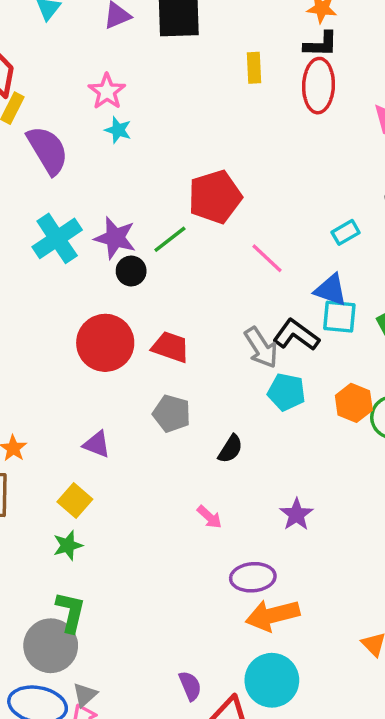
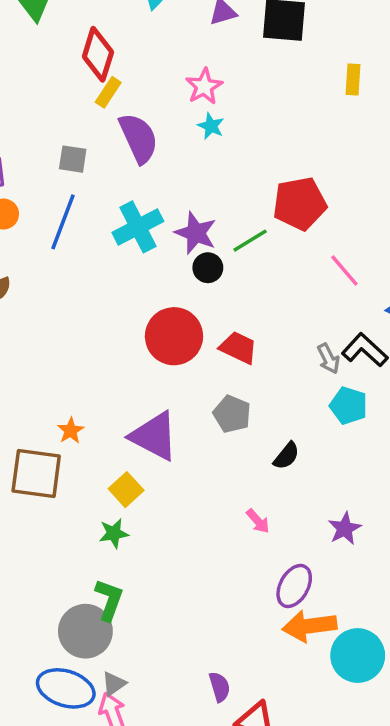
gray arrow: (261, 348) -> (328, 359), size x0.7
purple triangle: (97, 444) -> (154, 436), size x1.8
purple ellipse: (253, 577) -> (294, 586), turned -63
cyan circle: (272, 680) -> (358, 656), moved

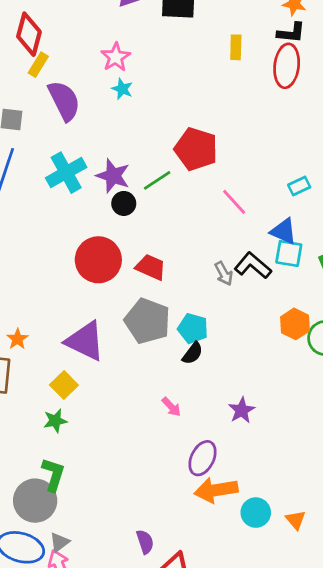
red pentagon: (300, 204) -> (196, 149), turned 30
cyan pentagon: (349, 406) -> (193, 328), moved
gray pentagon: (232, 414) -> (147, 321), size x1.5
cyan circle: (358, 656) -> (256, 513), size x0.7

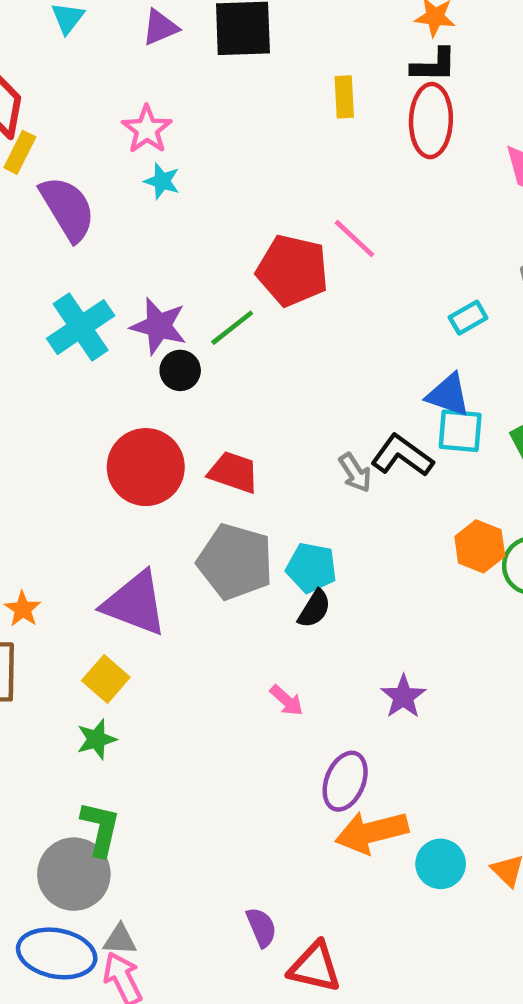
pink line: (234, 202) -> (354, 239), moved
gray triangle: (60, 542) -> (120, 940), turned 45

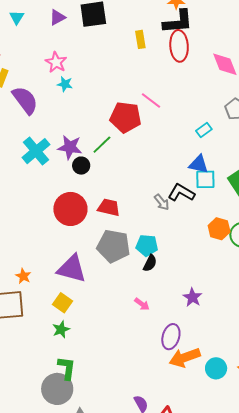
black L-shape: (434, 65) -> (178, 22), size x1.5

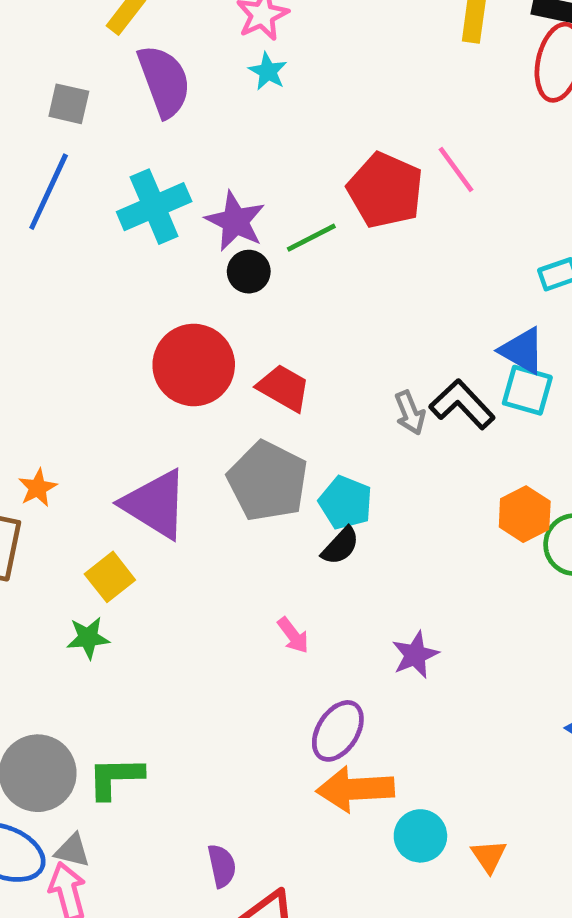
green L-shape: (67, 368) -> (115, 778), moved, turned -115

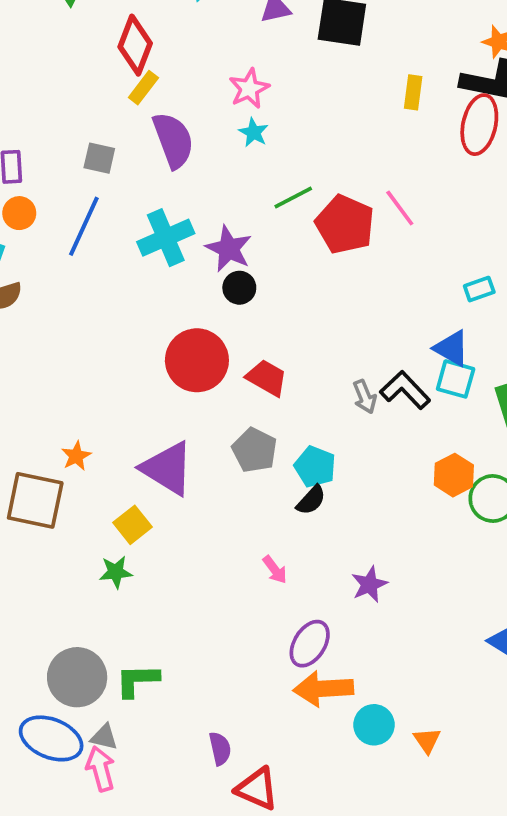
green line: (311, 238) -> (293, 198), moved
gray pentagon: (268, 481) -> (255, 450), size x0.7

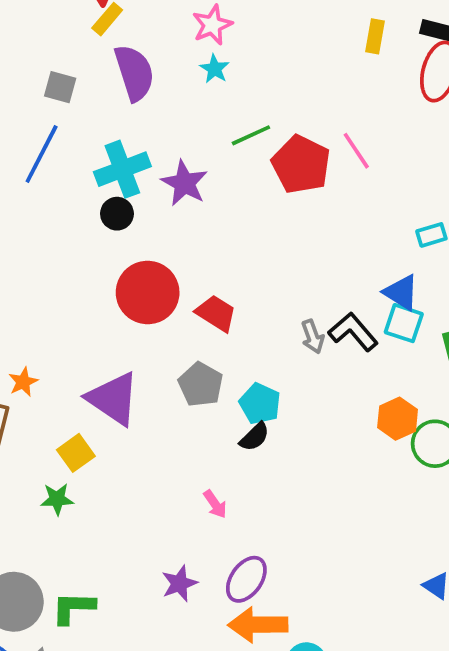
black circle: (239, 288) -> (117, 214), moved
purple star: (369, 584) -> (179, 583), moved

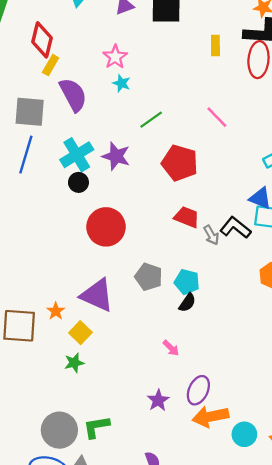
gray square: (60, 87) -> (30, 112), size x1.6
red pentagon: (301, 164) -> (180, 163), moved
red trapezoid: (216, 313) -> (187, 217), moved
orange star: (23, 382) -> (56, 311), moved

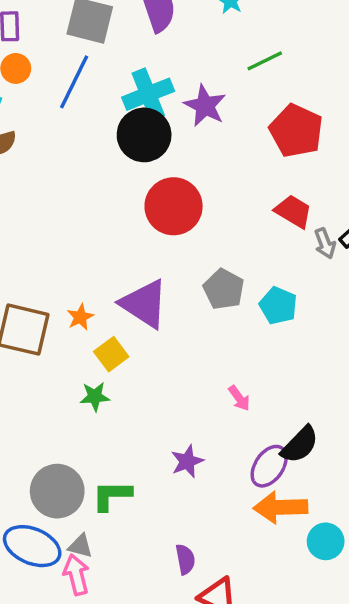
black circle: (78, 182) -> (144, 135), size x1.8
black semicircle: (187, 303) -> (300, 445), moved, size x1.4
purple star: (158, 400) -> (187, 461), moved

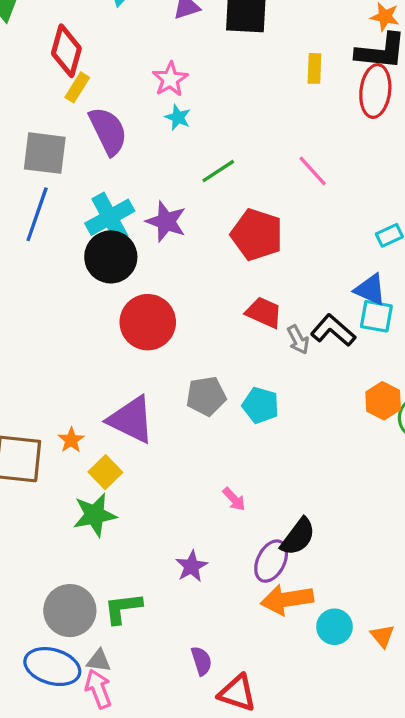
gray pentagon: (224, 289) -> (206, 396), turned -30
green star: (95, 397) -> (95, 515), size x1.5

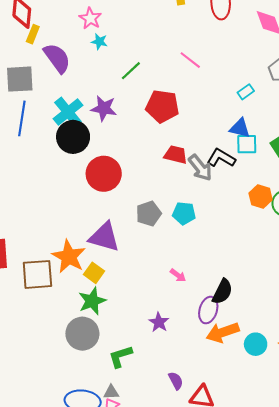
gray arrow: (298, 340) -> (200, 168), size x1.5
orange star: (71, 440) -> (69, 257), size x2.0
gray circle: (70, 611) -> (82, 334), moved

